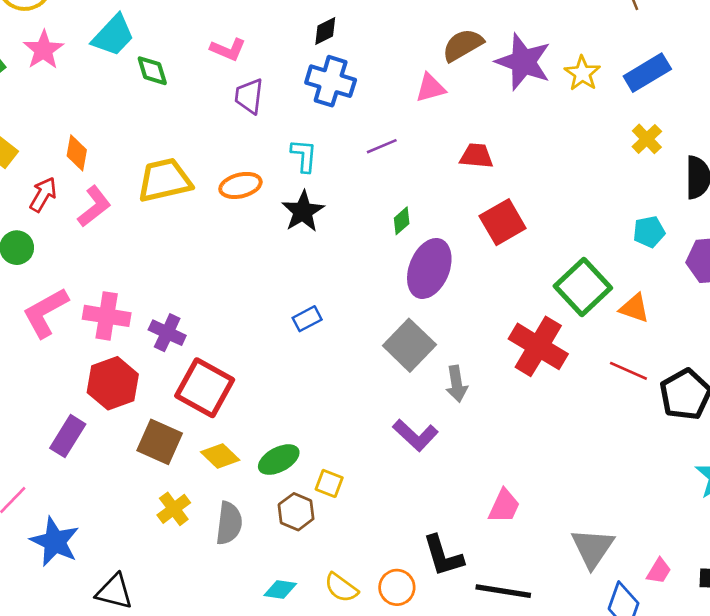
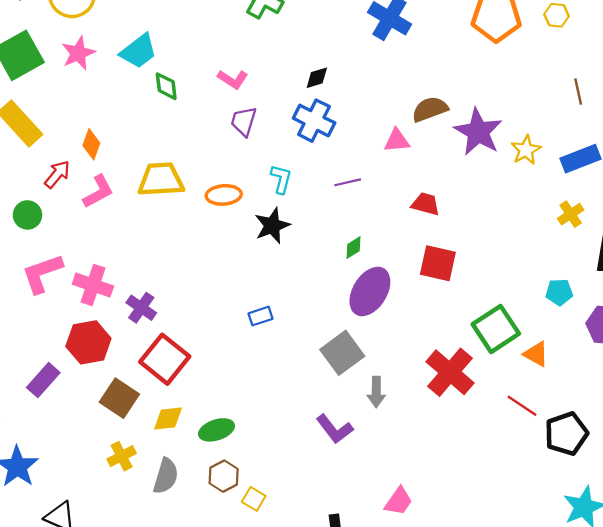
red square: (503, 222) -> (438, 263), turned 33
yellow diamond: (220, 456) -> (168, 419), turned -60
yellow square: (329, 483) -> (254, 499), moved

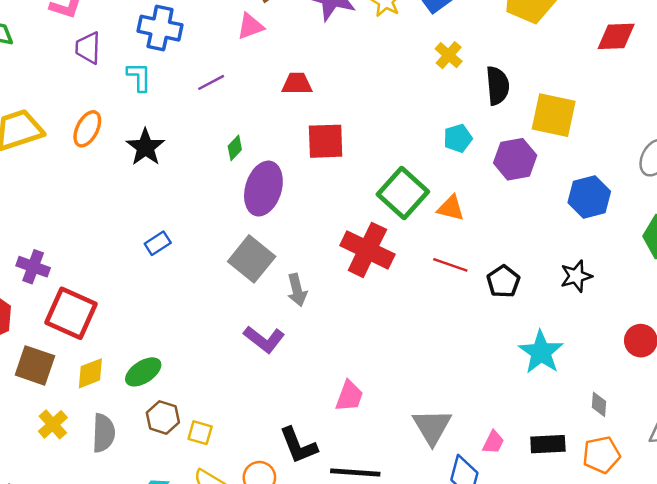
cyan L-shape: (281, 179) -> (139, 77), moved
orange ellipse: (224, 195) -> (87, 129), turned -44
black pentagon: (566, 434) -> (503, 281), size x0.7

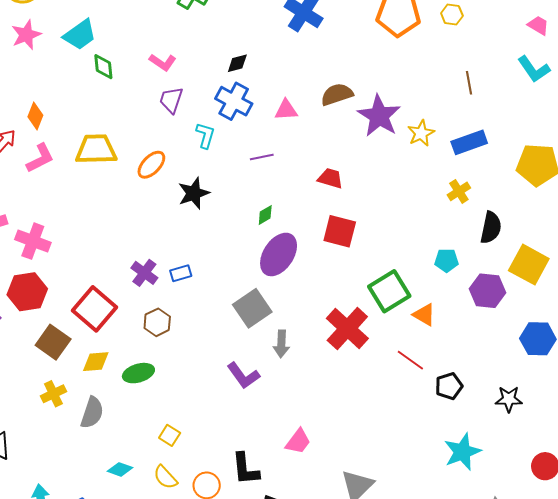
pink triangle: (250, 26) -> (286, 110), moved
purple cross: (33, 267) -> (144, 273), moved
brown hexagon: (163, 417) -> (157, 322), moved

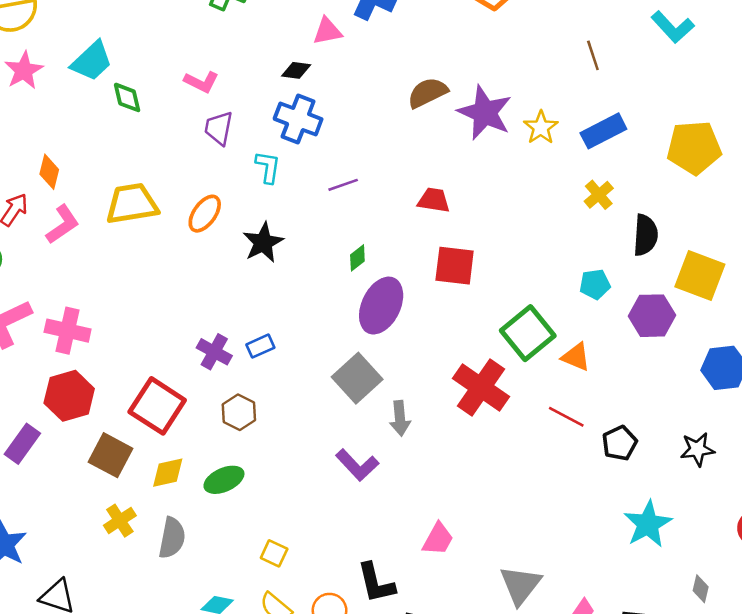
black diamond: (237, 63) -> (296, 70), turned 30
pink triangle: (286, 110) -> (327, 31), moved

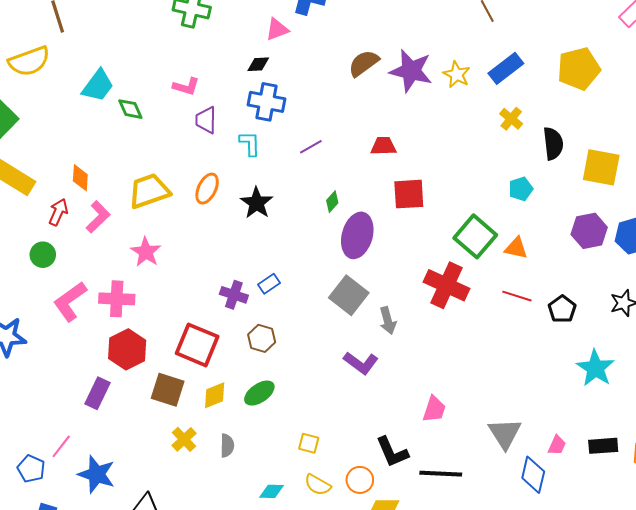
pink star: (24, 70) -> (146, 252), moved
purple hexagon: (652, 316) -> (589, 231), moved
gray semicircle: (172, 538) -> (227, 446), size x0.7

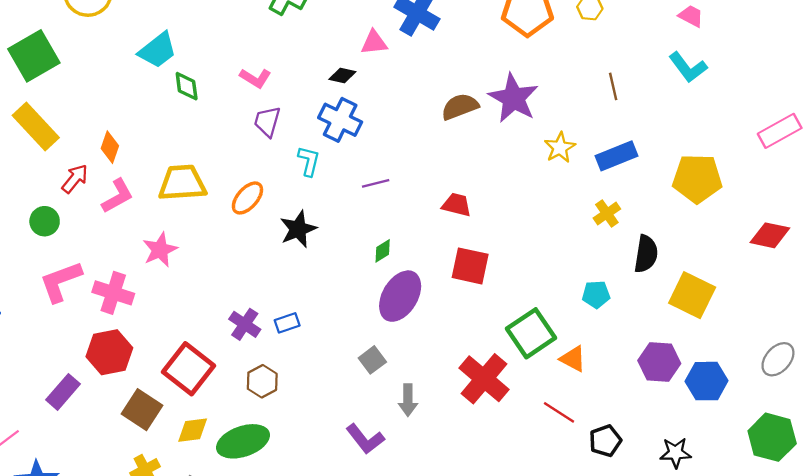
purple star: (411, 71) -> (514, 98), moved
gray square: (349, 295) -> (372, 360), size x0.6
green ellipse: (259, 393) -> (243, 441), size x1.4

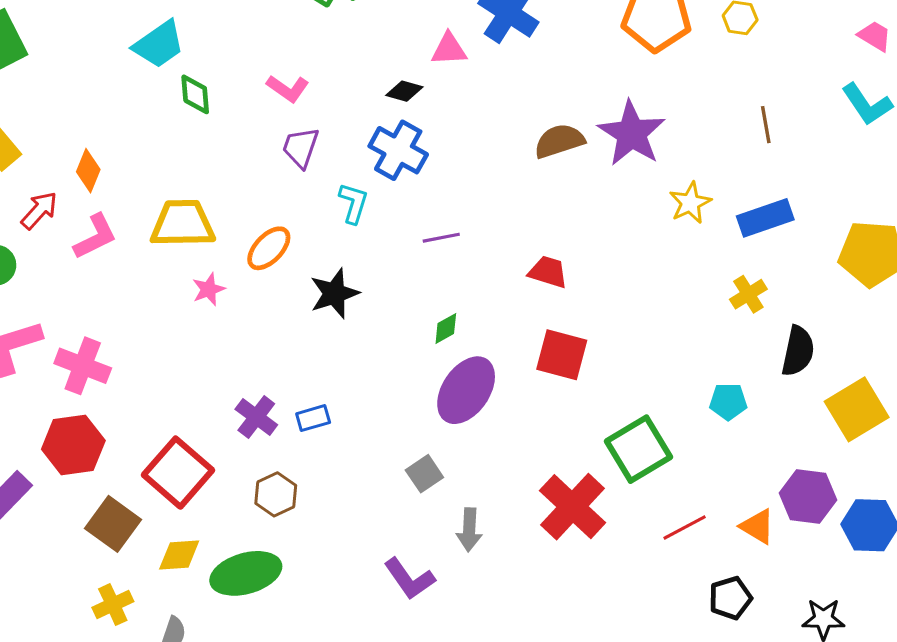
pink star: (160, 250) -> (209, 289), moved, size x0.7
yellow square: (692, 295) -> (857, 409), turned 30
orange triangle: (573, 359) -> (757, 526), moved
red line: (559, 412) -> (685, 528), moved, turned -64

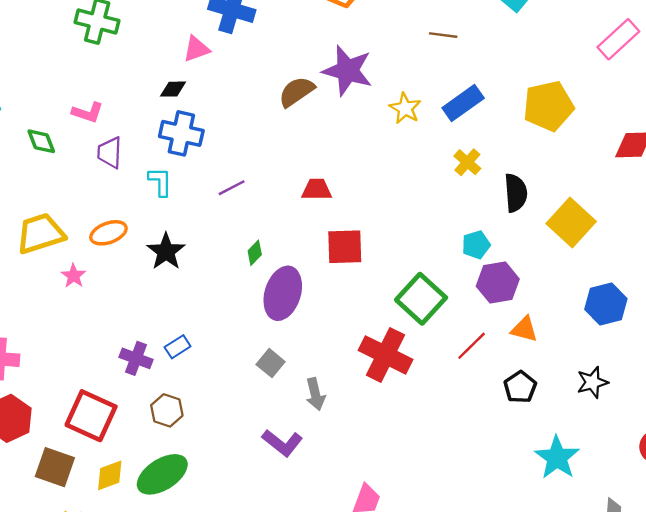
green diamond: (195, 94) -> (41, 141), moved
brown line: (766, 125) -> (443, 35), turned -56
orange ellipse: (269, 248) -> (108, 233), turned 42
purple hexagon: (808, 496) -> (498, 283), moved

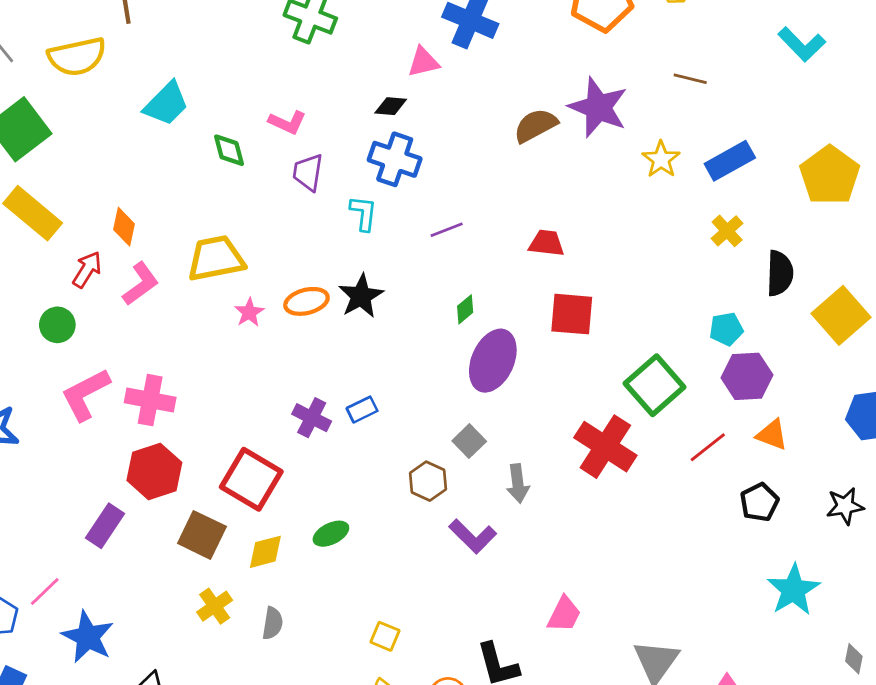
brown line: (443, 35) -> (690, 79), moved
yellow pentagon: (548, 106) -> (830, 175), turned -30
orange ellipse: (108, 233) -> (306, 301), moved
brown hexagon: (167, 410) -> (428, 481), moved
green ellipse: (162, 474) -> (331, 534), moved, size x0.6

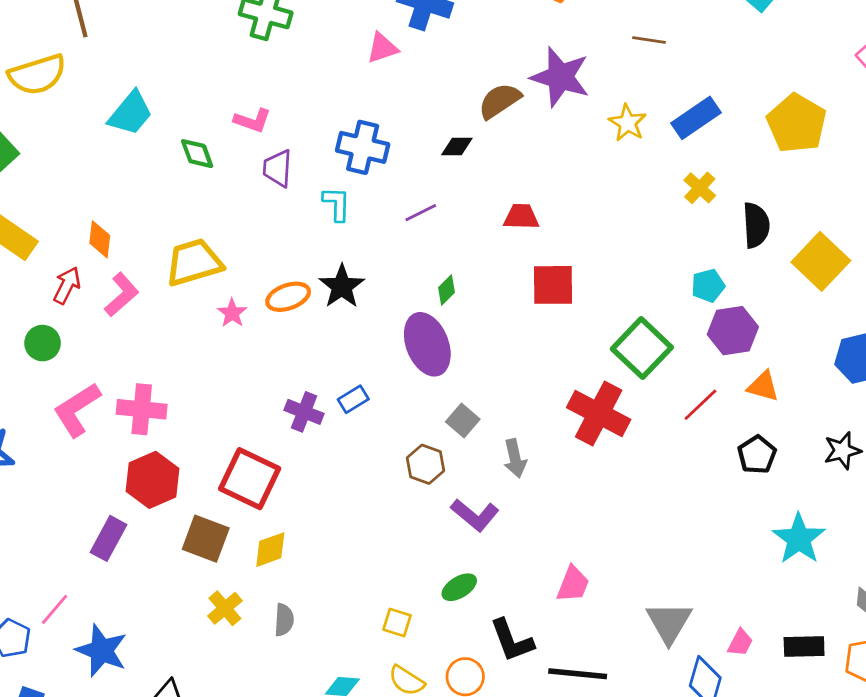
black diamond: (391, 106) -> (457, 147), moved
purple ellipse: (493, 361) -> (427, 344), moved, turned -40
green ellipse: (331, 534) -> (459, 587), moved

